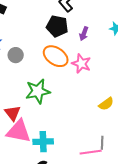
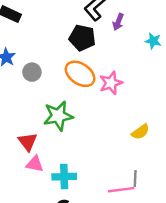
purple arrow: (84, 34) -> (118, 22), moved
pink star: (81, 64) -> (111, 83), turned 30
pink triangle: (19, 131) -> (35, 164), size x0.6

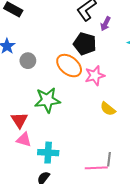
black pentagon: (82, 38) -> (85, 44), moved
yellow semicircle: (140, 132) -> (108, 109), moved, turned 70

